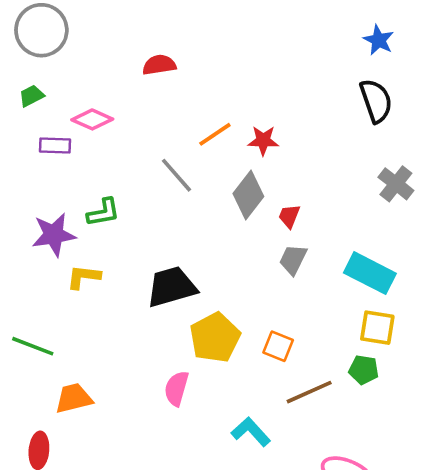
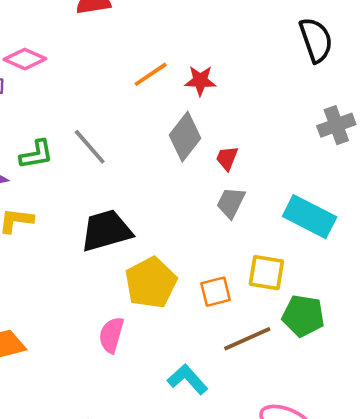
gray line: (176, 175) -> (90, 147), moved
gray cross: (396, 184) -> (336, 125), turned 32
yellow square: (377, 328) -> (266, 273), moved
orange square: (278, 346) -> (216, 292), turned -36
green pentagon: (364, 370) -> (303, 316), size x1.4

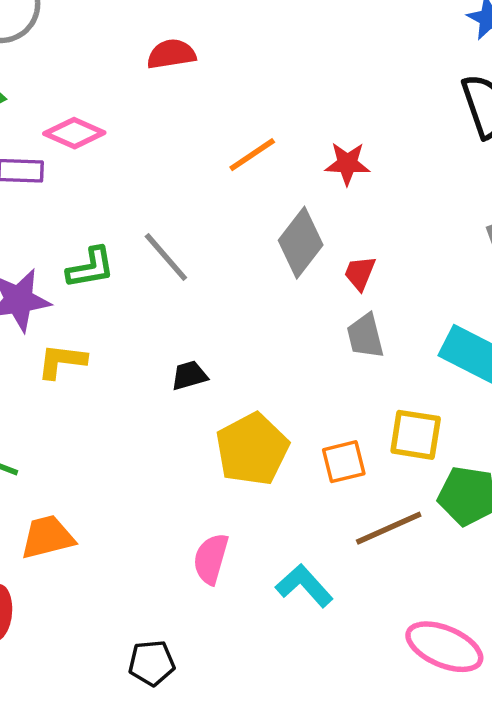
red star: (200, 81) -> (347, 164), moved
gray trapezoid: (231, 203) -> (365, 336), turned -40
black trapezoid: (106, 231) -> (189, 376), size x0.5
pink semicircle: (111, 335) -> (211, 559), moved

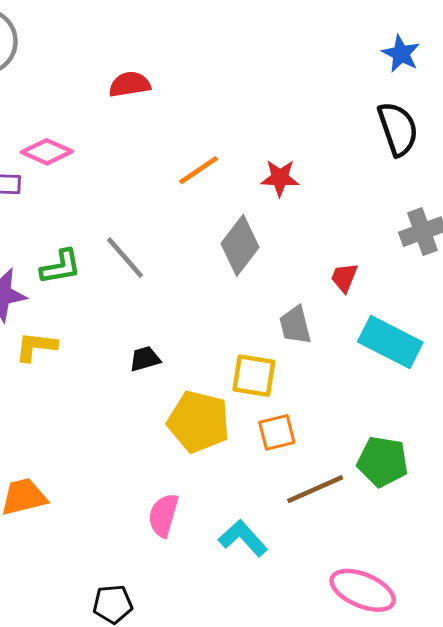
red trapezoid: (360, 273) -> (344, 278), moved
yellow square: (416, 435) -> (254, 376), moved
yellow pentagon: (252, 449) -> (199, 422), turned -30

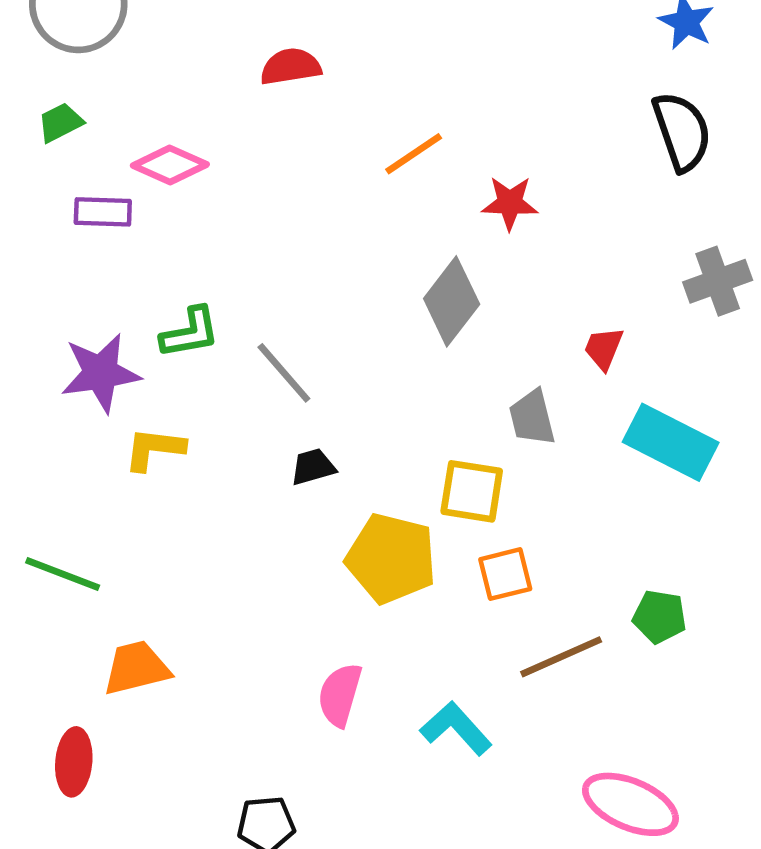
orange line: (199, 170) -> (414, 154), moved
gray line: (125, 258) -> (284, 373), moved
green pentagon: (383, 462) -> (660, 617), size x0.7

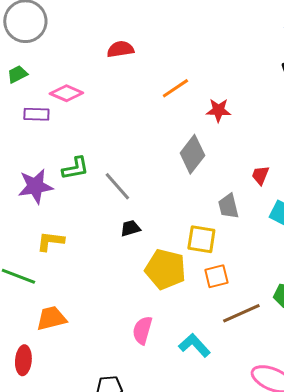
yellow L-shape: (154, 449) -> (50, 241), moved

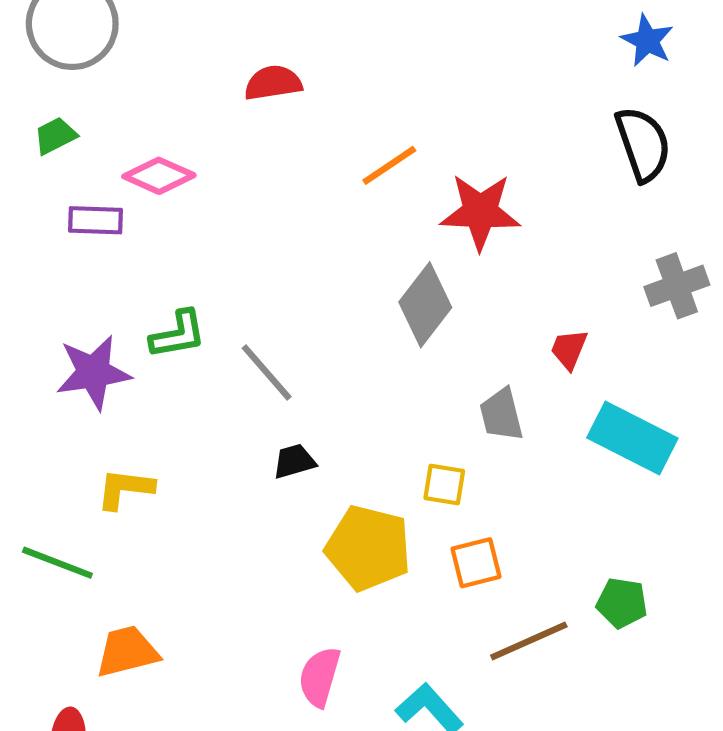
red star: (218, 110) -> (480, 212), size x1.5
yellow square: (201, 239) -> (444, 484), size x0.7

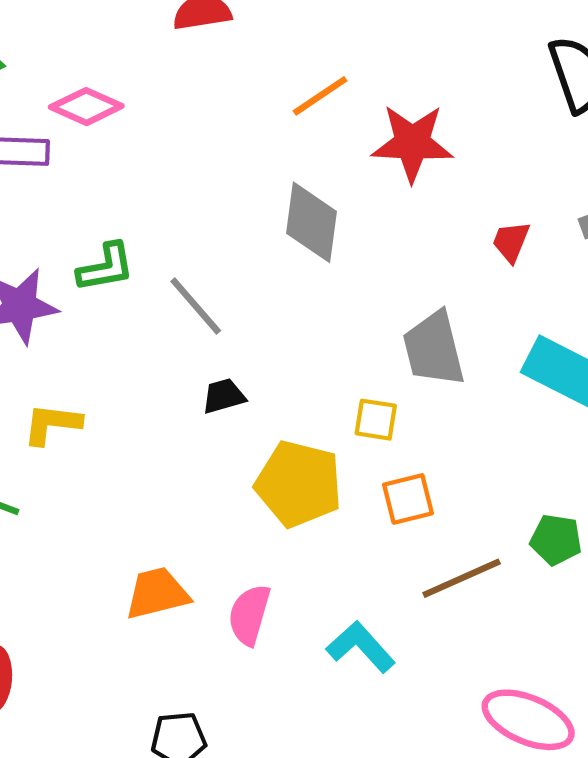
gray diamond: (425, 305) -> (311, 222), moved, turned -30
red trapezoid: (569, 349) -> (511, 242), moved
gray trapezoid: (501, 415) -> (434, 349), size x1.4
orange trapezoid: (127, 652) -> (157, 593), moved

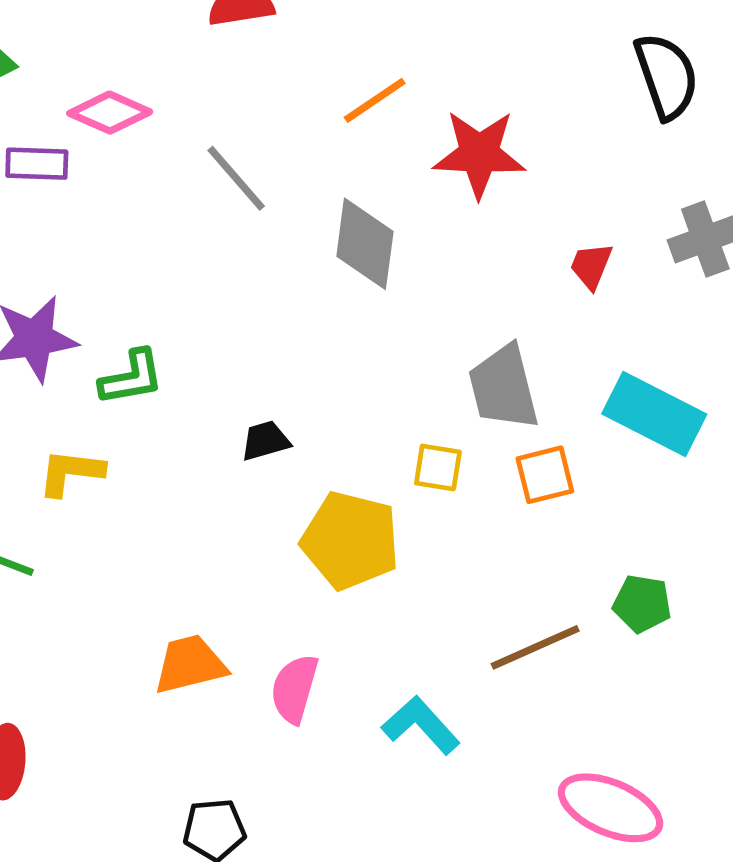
green L-shape: (106, 267) -> (132, 378), moved
gray line: (196, 306) -> (236, 178), moved
orange square: (408, 499) -> (545, 475), moved

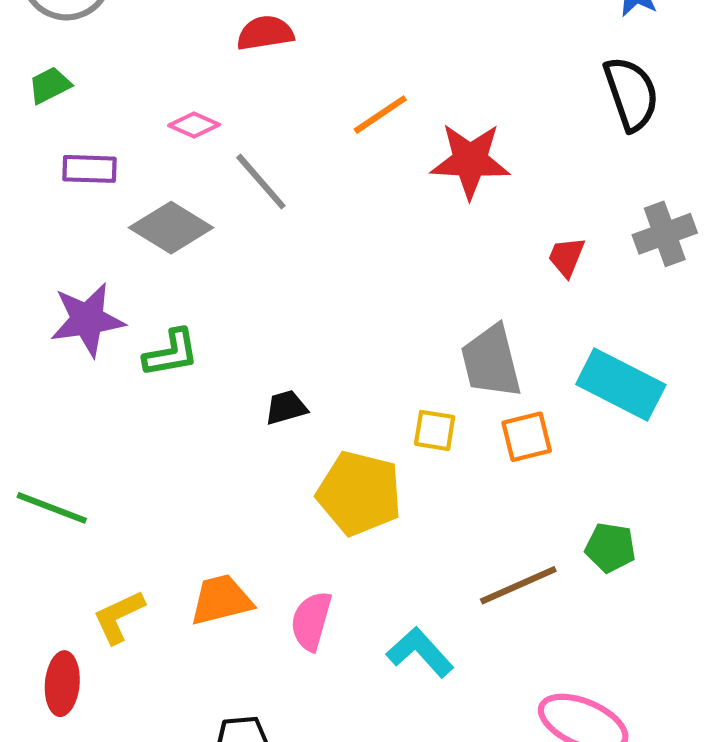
pink diamond: (110, 113) -> (194, 125), moved, size x0.7
gray diamond: (365, 244) -> (171, 228), moved, turned -66
yellow L-shape: (71, 472) -> (119, 617), moved, turned -32

